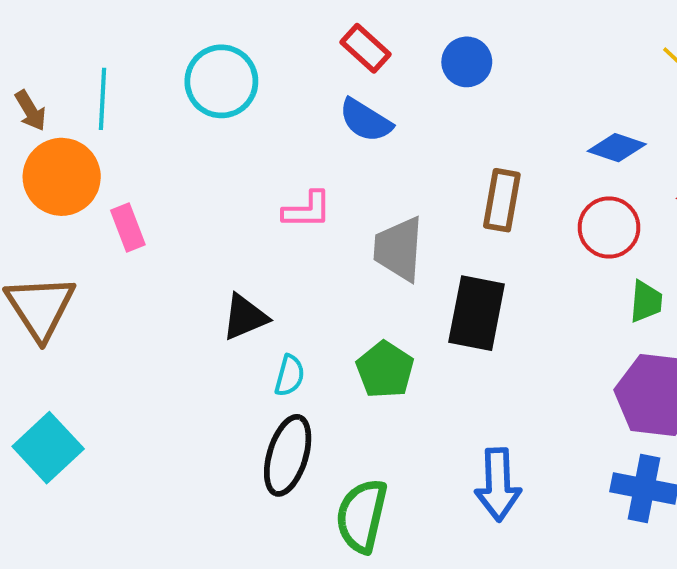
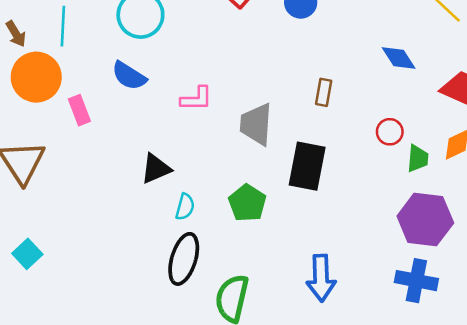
blue semicircle: (366, 120) -> (129, 76), moved
blue diamond: (617, 148) -> (399, 58), turned 39
brown rectangle: (502, 200) -> (324, 92), size x0.7
red circle: (609, 227) -> (390, 132), moved, size x0.7
cyan square: (48, 448) -> (27, 254), size x0.7

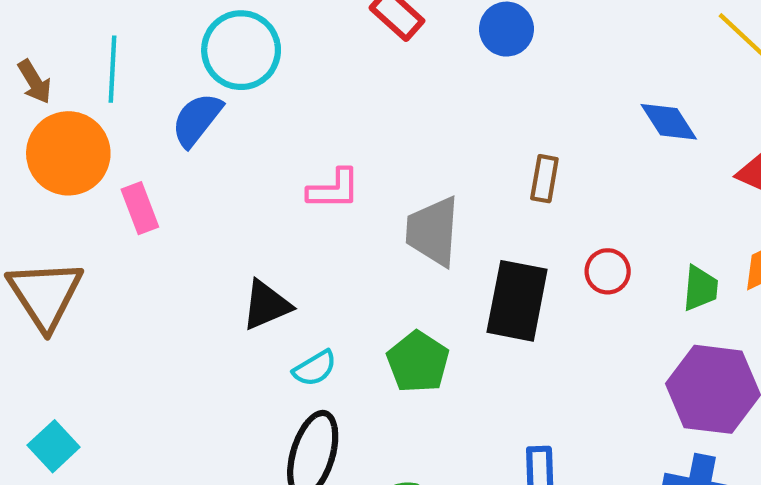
blue semicircle: (129, 76) -> (197, 120), moved, turned 96
red circle: (390, 132) -> (608, 271), moved
cyan semicircle: (185, 207) -> (315, 368), turned 44

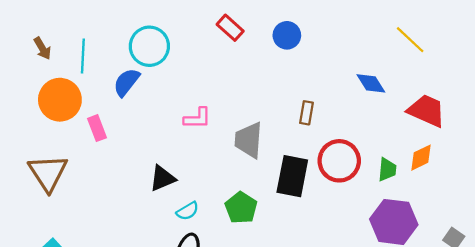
brown arrow: (35, 82) -> (42, 48), moved
red circle: (608, 271) -> (339, 161), size x1.8

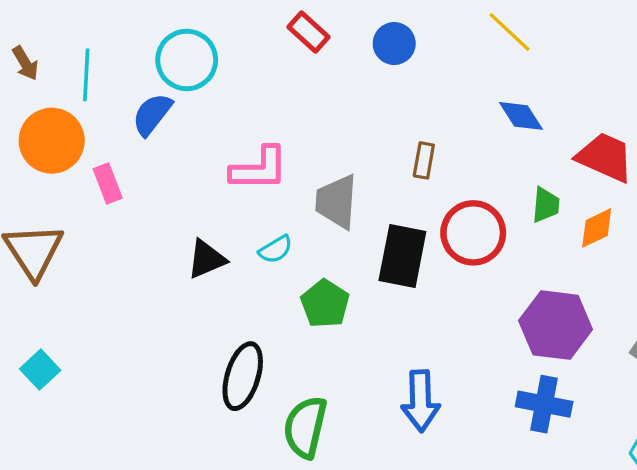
yellow line: (410, 40) -> (509, 32), moved
pink L-shape: (197, 118) -> (259, 169), size x1.4
green trapezoid: (387, 170) -> (546, 205), moved
cyan semicircle: (188, 211) -> (276, 249), moved

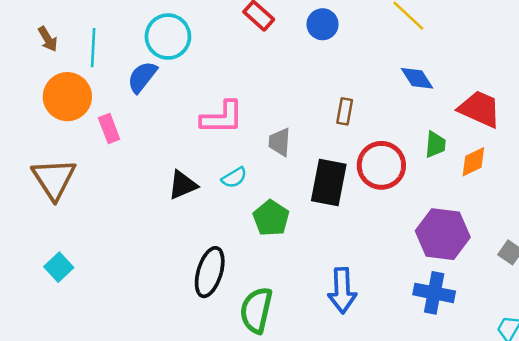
gray trapezoid: (337, 202) -> (280, 142), size x0.7

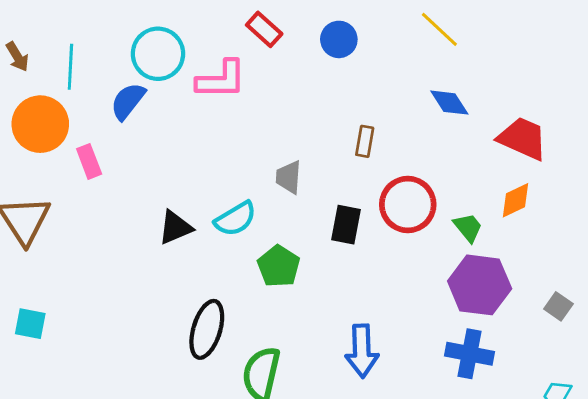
pink L-shape: (222, 118) -> (221, 80), moved
green trapezoid: (435, 144) -> (468, 227), moved, turned -44
cyan semicircle: (234, 178) -> (236, 219), size x1.4
black rectangle: (329, 183) -> (346, 225), size x0.7
cyan square: (59, 267) -> (30, 324), turned -36

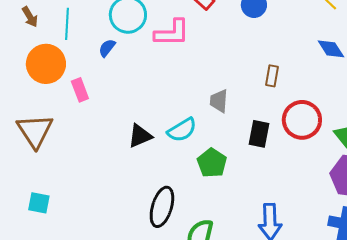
blue semicircle: (128, 101) -> (107, 48), size x0.7

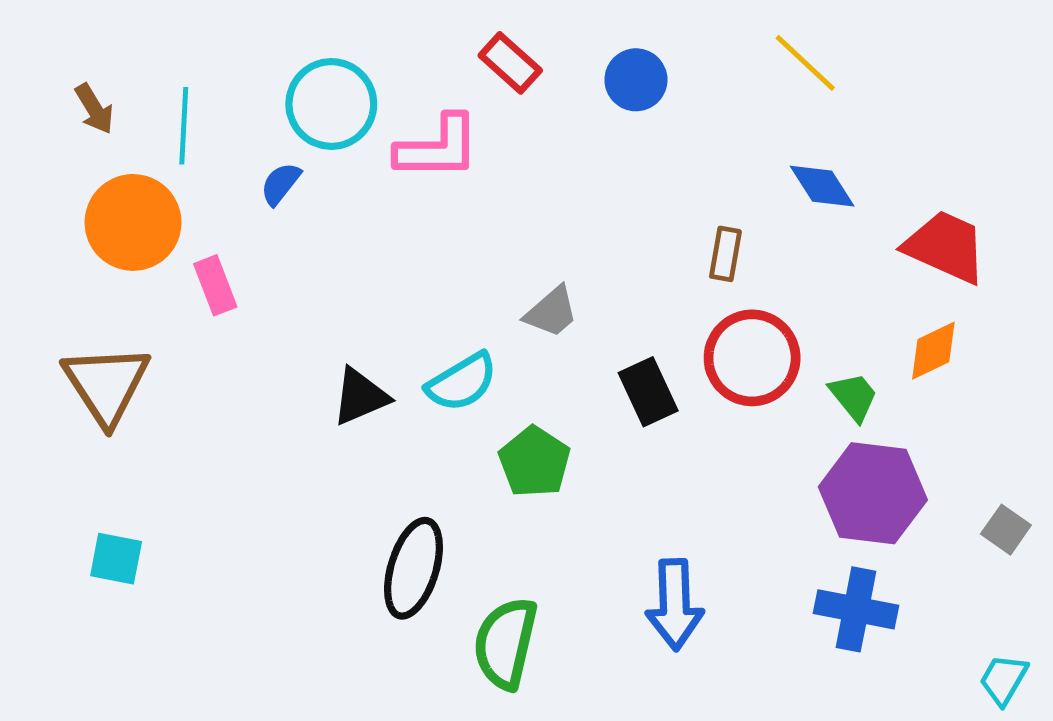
brown rectangle: (272, 76) -> (725, 254), moved
gray trapezoid: (219, 101) -> (551, 312), turned -135
black rectangle: (259, 134) -> (648, 392), turned -36

